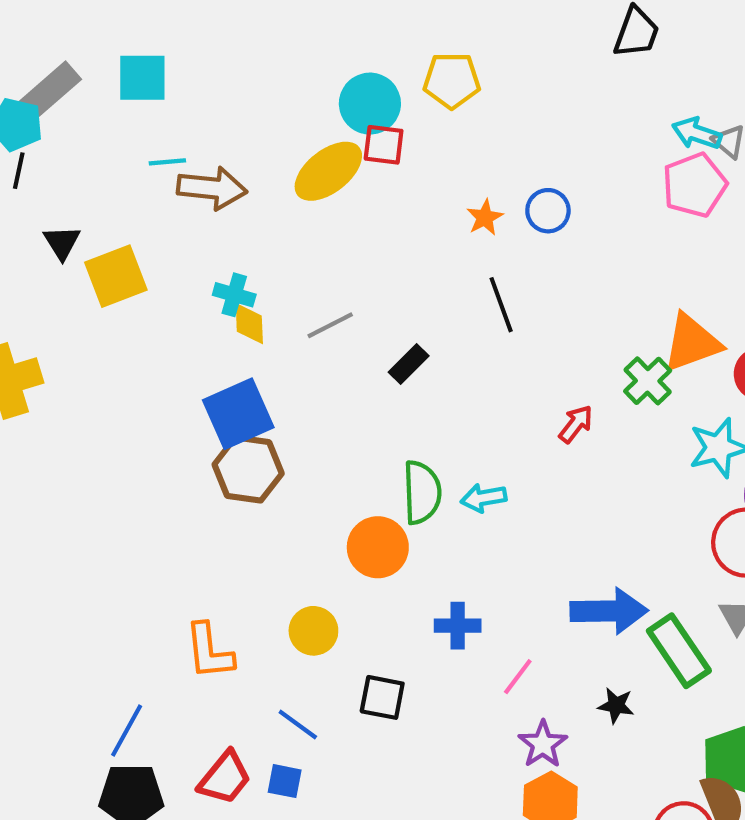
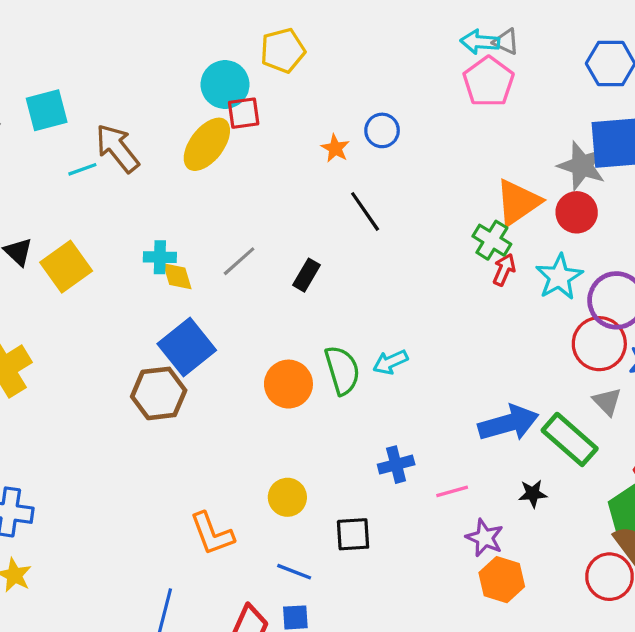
brown arrow: (212, 188) -> (117, 148), moved, turned -120
red arrow: (576, 424) -> (504, 270), moved
brown hexagon: (248, 469) -> (159, 393), moved
orange circle: (378, 547) -> (288, 384), moved
pink line: (518, 677) -> (452, 491), turned 52

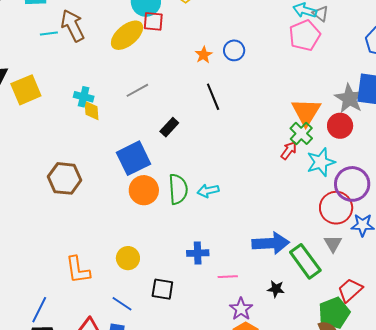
orange triangle: (518, 202) -> (306, 112), turned -36
green cross: (492, 240) -> (301, 133), moved
gray line: (239, 261) -> (137, 90), moved
blue square: (187, 347) -> (134, 158), moved

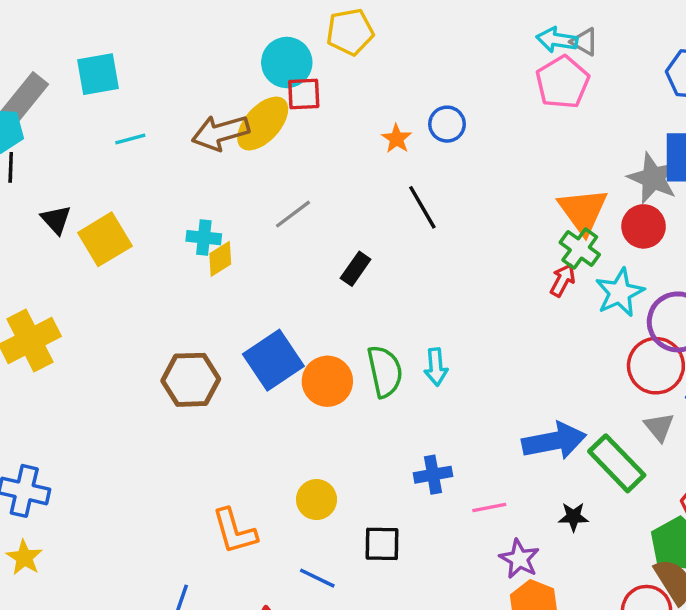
brown arrow: (73, 26) -> (220, 133), moved, turned -72
yellow diamond: (91, 110) -> (220, 259), turned 70
blue square: (134, 158) -> (273, 360), moved
cyan arrow: (208, 191) -> (436, 367), turned -75

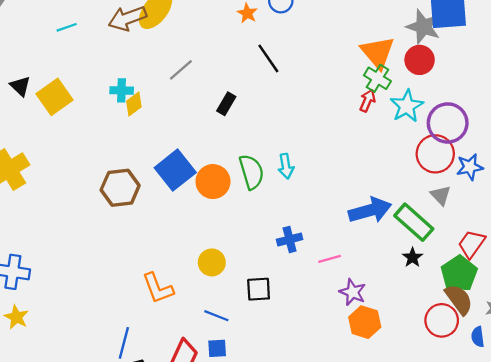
black star: (573, 517) -> (412, 257), moved, turned -30

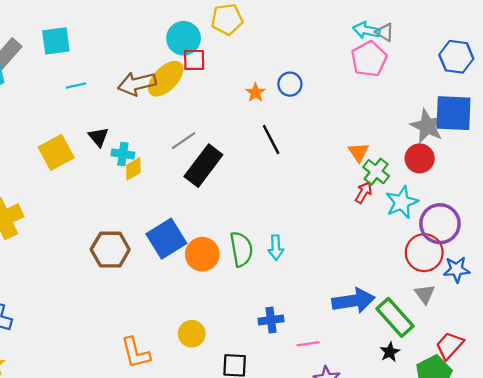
orange triangle: (378, 52) -> (359, 152), moved, size x0.6
black triangle: (20, 86) -> (98, 137), moved
black rectangle: (226, 104) -> (203, 166), moved, size x1.8

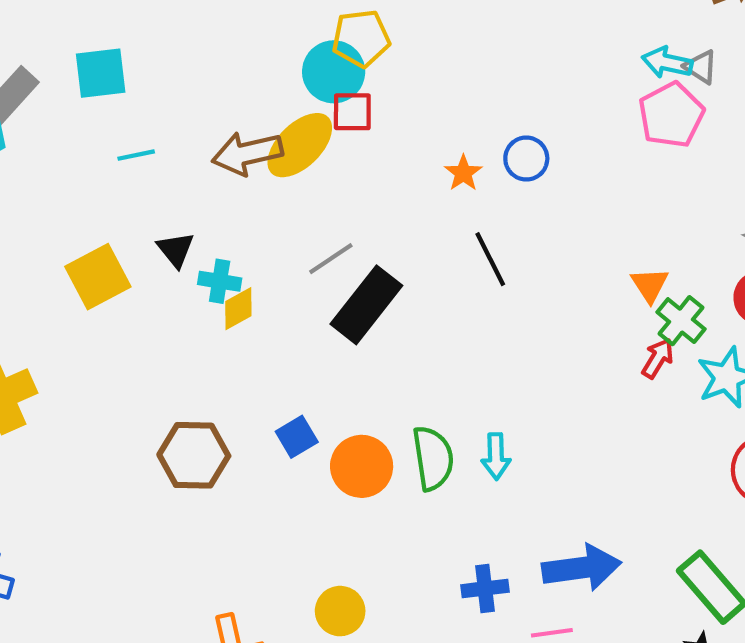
yellow pentagon: (227, 19) -> (361, 38), moved
blue square: (166, 239) -> (297, 437), size x0.6
blue arrow: (353, 301) -> (582, 568), moved

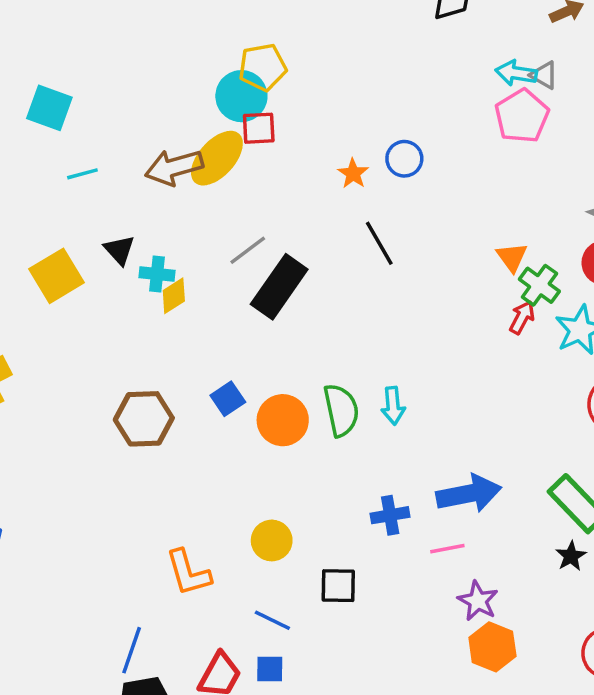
cyan square: (101, 73) -> (49, 108), turned 30

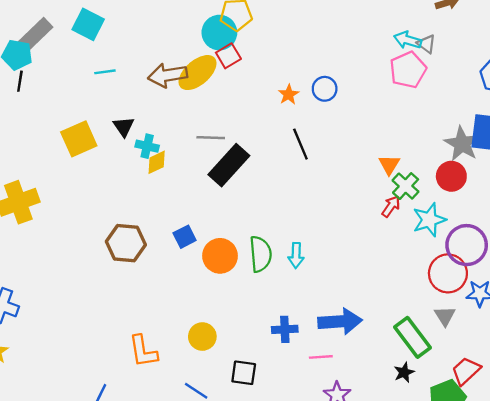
red square: (259, 128) -> (228, 56), turned -35
gray line: (248, 250) -> (211, 138), turned 32

